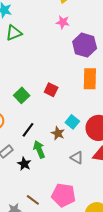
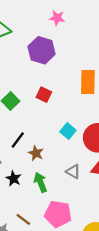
purple hexagon: (85, 45) -> (42, 50), moved
brown star: (58, 133) -> (36, 153), moved
green arrow: (39, 149) -> (40, 182), moved

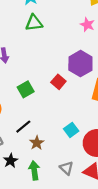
purple hexagon: (42, 50) -> (80, 64), moved
red square: (44, 95) -> (58, 82), moved

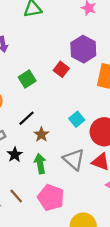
gray triangle: (66, 168) -> (74, 159), size x1.5

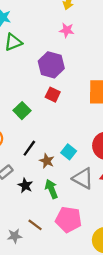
purple hexagon: (83, 49) -> (51, 65), moved
cyan square: (77, 119) -> (69, 152), moved

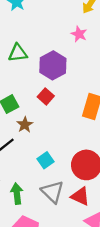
green triangle: (13, 42) -> (18, 53), moved
brown star: (47, 161) -> (25, 125), moved

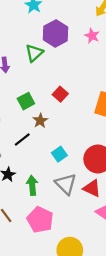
green triangle: (18, 53) -> (34, 53), turned -36
purple hexagon: (53, 65) -> (56, 33), moved

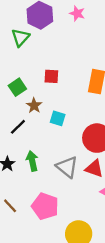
red square: (60, 94) -> (51, 76), turned -32
cyan square: (59, 154) -> (58, 118), moved, turned -32
green arrow: (32, 185) -> (32, 161), moved

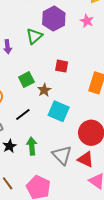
red square: (51, 76) -> (62, 66), moved
brown star: (34, 106) -> (44, 90), moved
cyan square: (58, 118) -> (59, 111), size x1.5

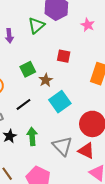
pink star: (87, 21) -> (88, 25), moved
cyan square: (59, 111) -> (60, 102), turned 30

